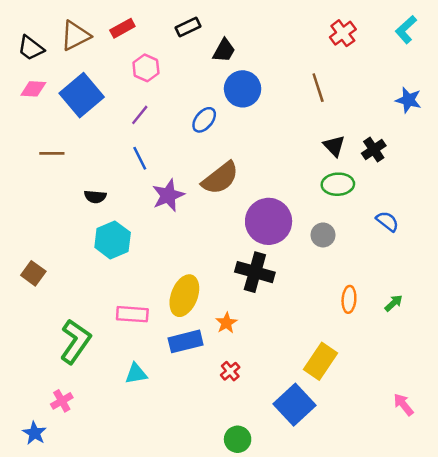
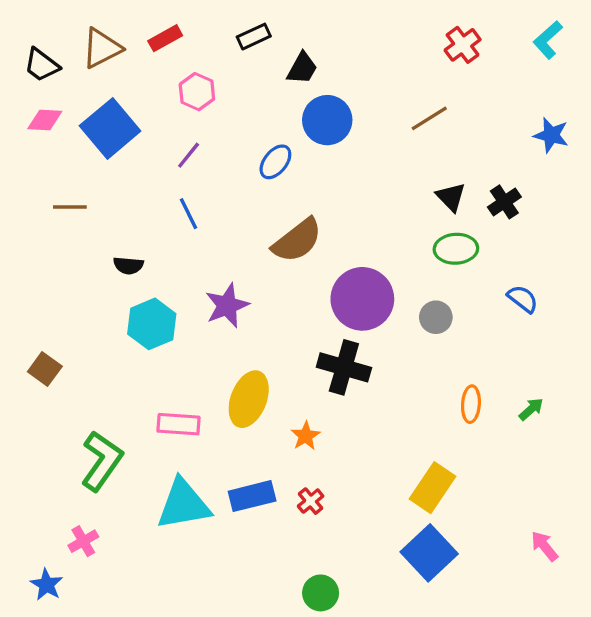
brown line: (318, 88) -> (429, 118), turned 76
purple star: (168, 195) -> (227, 306), moved
blue rectangle: (186, 341) -> (252, 496), moved
cyan triangle: (136, 374) -> (184, 504), size x1.8
blue square: (295, 405) -> (429, 553), moved

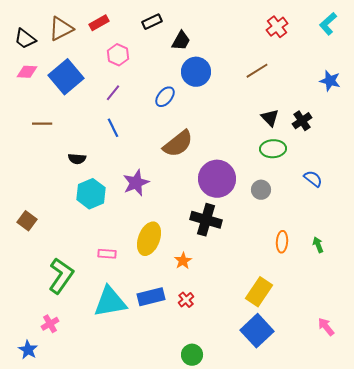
green arrow: (531, 409) -> (318, 245), turned -70
pink rectangle: (179, 424) -> (107, 254), size x0.7

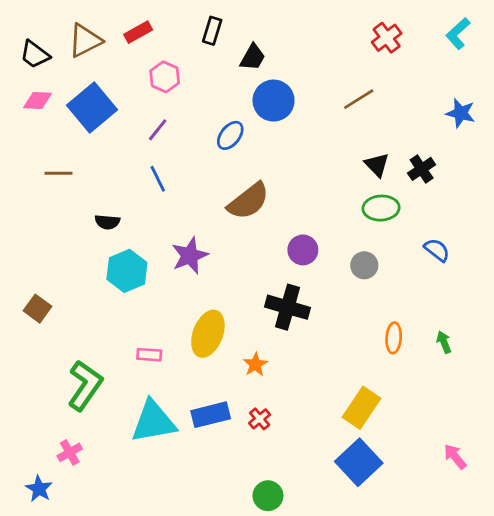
black rectangle: (152, 22) -> (212, 31), turned -48
purple circle: (217, 179) -> (303, 250), size x0.6

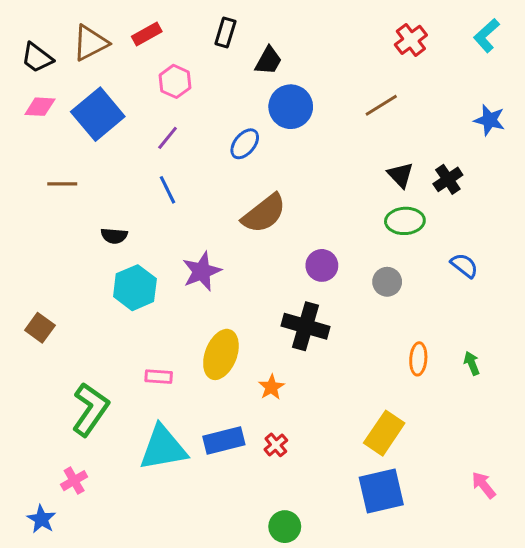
blue square: (359, 462) -> (381, 491), turned 30

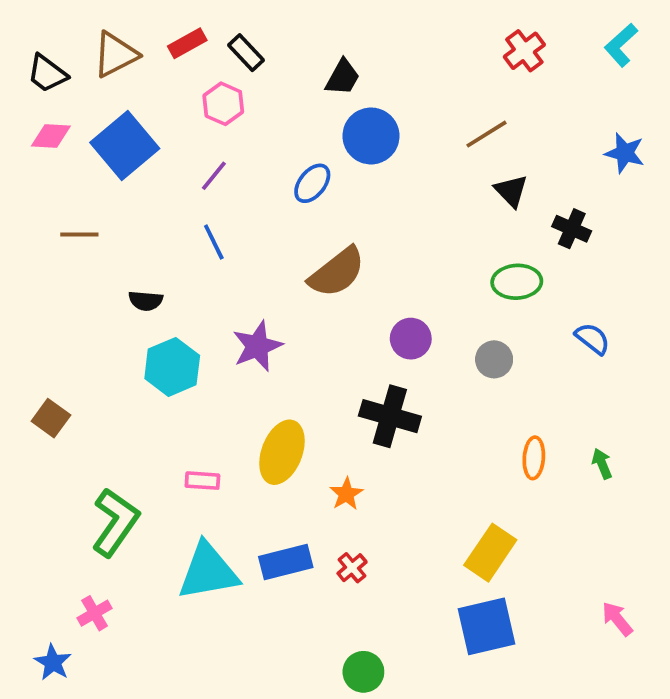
black rectangle: (225, 32) -> (246, 53), moved, turned -60
black triangle: (400, 175) -> (511, 191), moved
black cross: (448, 179) -> (572, 229), turned -32

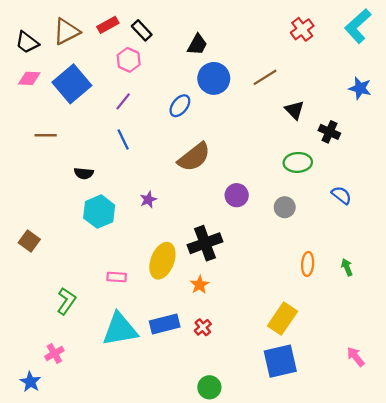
cyan L-shape: (621, 45) -> (358, 26), size x1.4
brown line: (486, 134) -> (265, 77), moved
purple star: (257, 346) -> (148, 200), size x0.6
black cross: (390, 416) -> (205, 243), moved, turned -36
green L-shape: (115, 522) -> (66, 301), size x0.7

